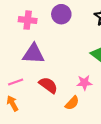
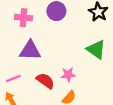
pink star: (84, 83) -> (68, 75), moved

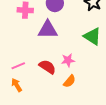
purple triangle: (30, 50) -> (48, 30), moved

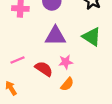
purple triangle: (48, 30) -> (55, 36), moved
pink line: (18, 66) -> (18, 60), moved

